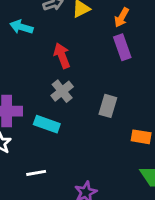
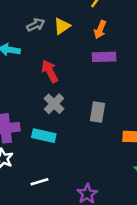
purple rectangle: (122, 47) -> (104, 57), turned -65

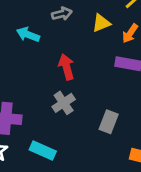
yellow triangle: (62, 26) -> (101, 23), moved
cyan rectangle: (44, 136) -> (43, 151), moved

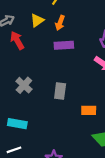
red arrow: (66, 67) -> (17, 40), moved

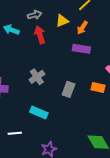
orange rectangle: (89, 110) -> (98, 88), moved
cyan rectangle: (17, 124) -> (39, 112), moved

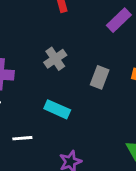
purple rectangle: (81, 49) -> (119, 20), turned -54

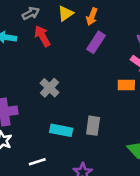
gray rectangle: (100, 77) -> (93, 126), moved

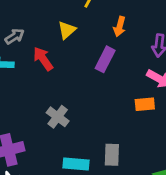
gray arrow: (31, 13) -> (15, 36), moved
orange arrow: (92, 17) -> (120, 27), moved

